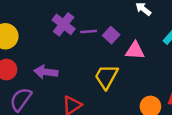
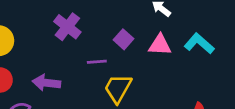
purple line: (89, 31) -> (97, 62), moved
pink triangle: (135, 51) -> (160, 45), moved

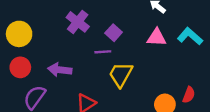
purple square: (123, 39) -> (114, 33), moved

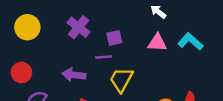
purple square: (114, 33) -> (114, 38), turned 35
yellow circle: (19, 34) -> (27, 27), moved
purple arrow: (60, 70) -> (74, 75), moved

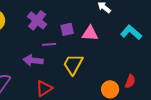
pink triangle: (157, 43) -> (90, 33), moved
purple line: (104, 57) -> (49, 44), moved

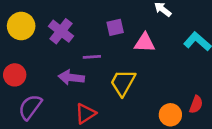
purple cross: (37, 20) -> (61, 31), moved
purple square: (67, 29) -> (115, 27), moved

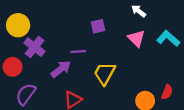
purple cross: (61, 31) -> (34, 47), moved
pink triangle: (145, 43) -> (136, 38), moved, turned 42
purple arrow: (71, 77) -> (61, 69), turned 135

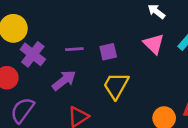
purple square: (98, 26) -> (108, 52), moved
purple line: (78, 51) -> (74, 49), moved

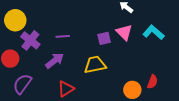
purple square: (108, 52) -> (104, 38), moved
yellow trapezoid: (116, 86) -> (95, 65), turned 50

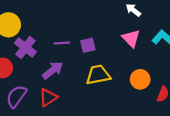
purple square: (104, 38) -> (88, 45), moved
red triangle: (66, 89) -> (48, 98), moved
orange circle: (132, 90) -> (140, 79), moved

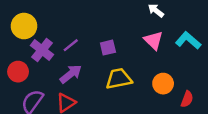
purple line: (62, 43) -> (71, 45), moved, turned -35

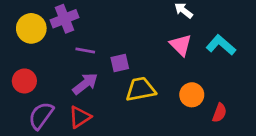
purple line: (71, 45) -> (85, 51), turned 49
purple square: (108, 48) -> (120, 63), moved
purple cross: (42, 50) -> (65, 19), moved, turned 30

